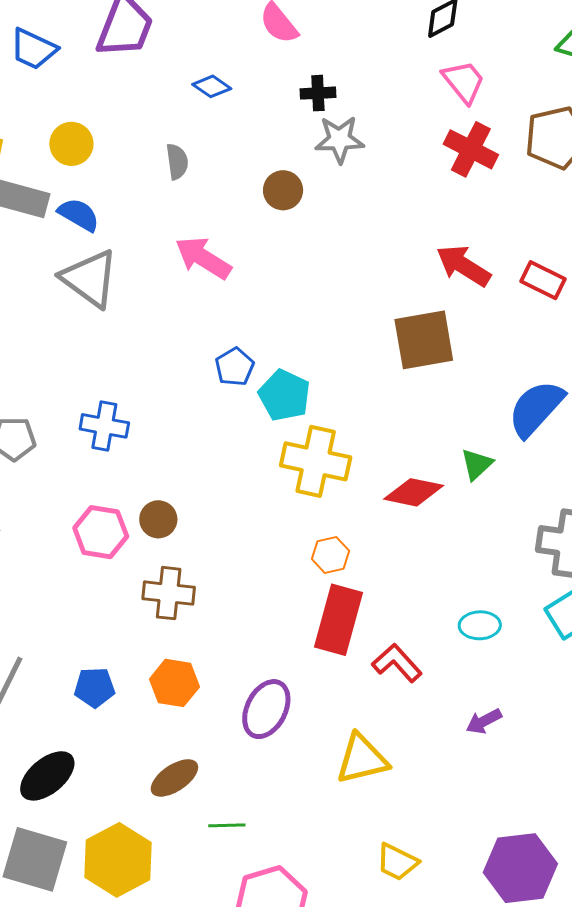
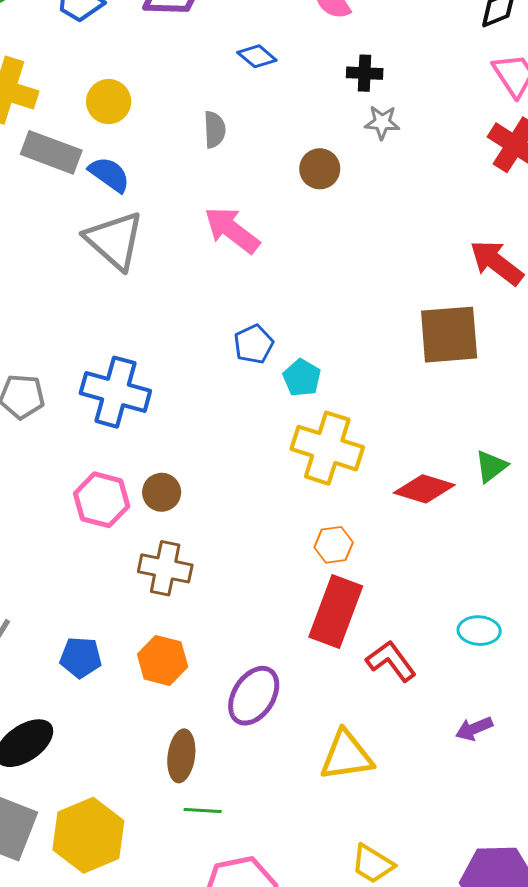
gray star: (339, 139) -> (382, 122), size x0.7
cyan pentagon: (284, 395) -> (302, 378), size x0.7
blue cross: (104, 426) -> (115, 392), size x1.4
brown ellipse: (174, 778) -> (181, 756), moved, turned -54

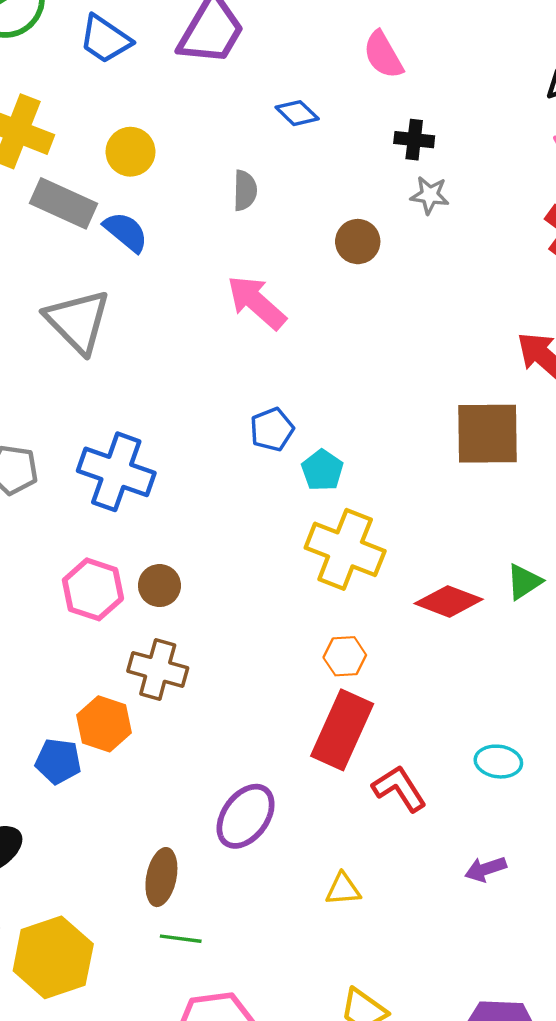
gray triangle: (114, 240) -> (78, 321), moved
orange hexagon: (163, 660) -> (104, 724), moved
yellow triangle: (346, 756) -> (343, 889), size x0.6

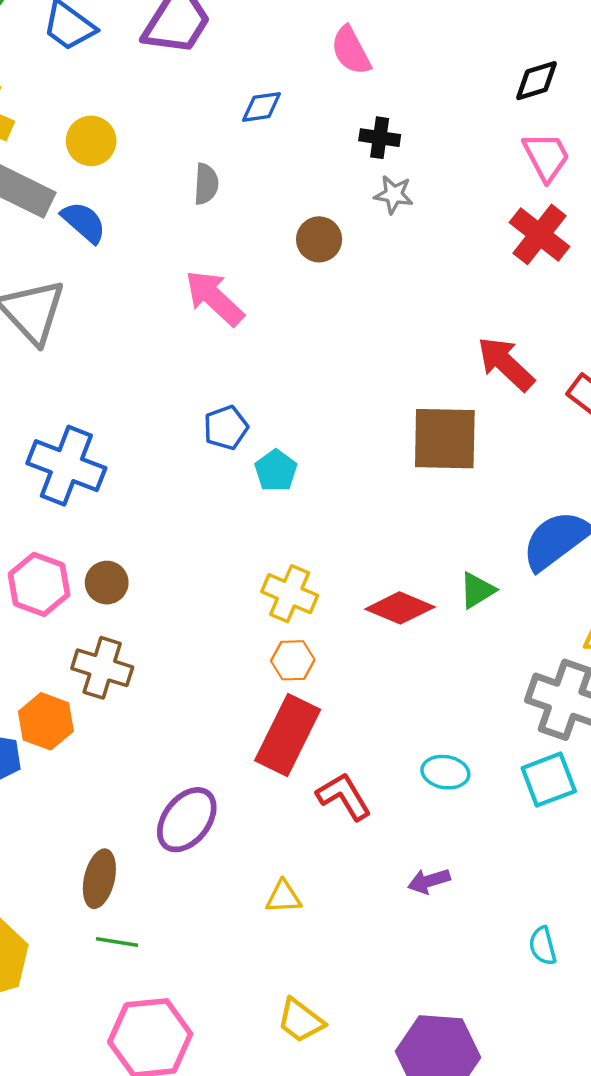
blue diamond: (297, 113) -> (262, 107), turned -54
yellow cross: (345, 549) -> (290, 594), moved, size x0.7

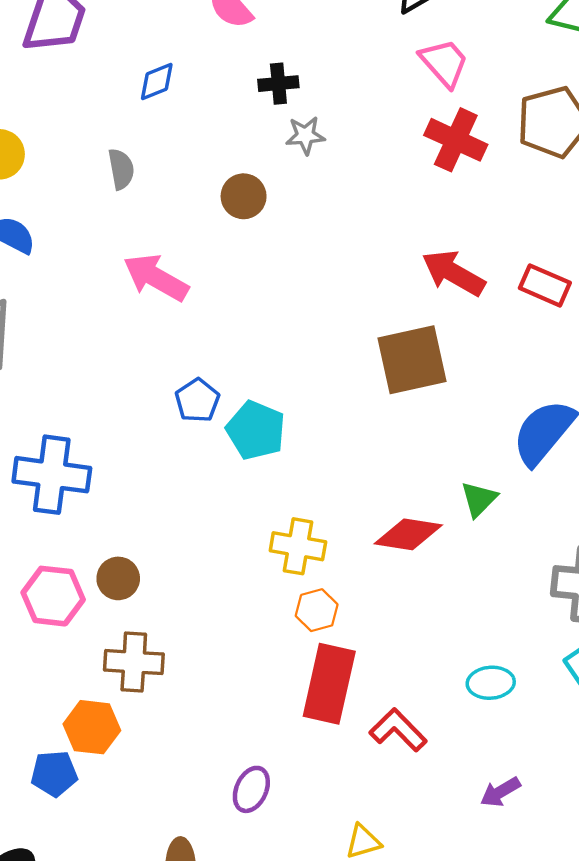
cyan pentagon: (276, 471) -> (256, 430), size x1.4
purple ellipse: (187, 820) -> (251, 789), size x0.7

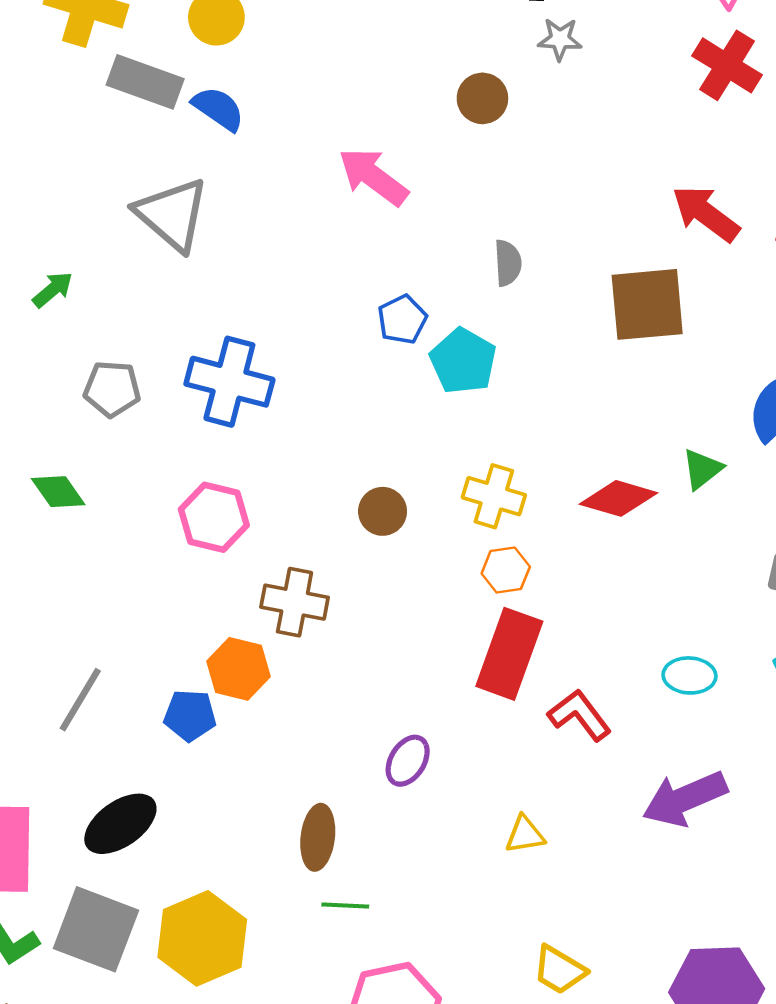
gray semicircle: (121, 169) -> (508, 263), moved
brown circle: (118, 578) -> (383, 511), moved
purple arrow: (500, 792) -> (685, 799), size x1.8

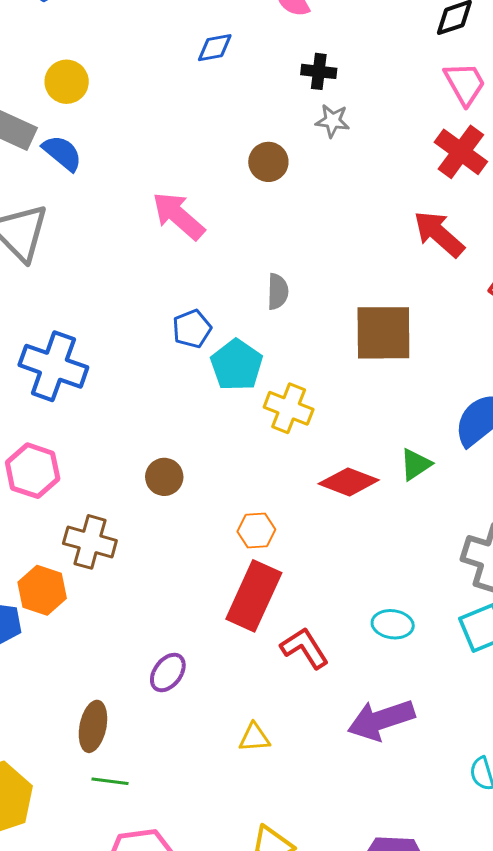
red arrow: (706, 213) -> (439, 234), moved
yellow cross: (494, 496) -> (289, 408), moved

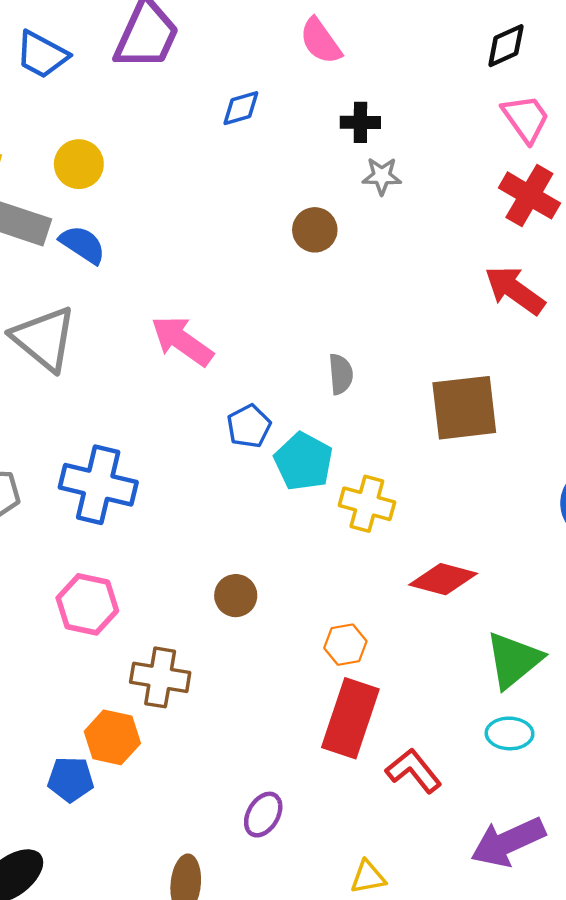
pink arrow: (178, 216) -> (182, 341), moved
green triangle: (416, 464) -> (514, 660), moved, size x1.6

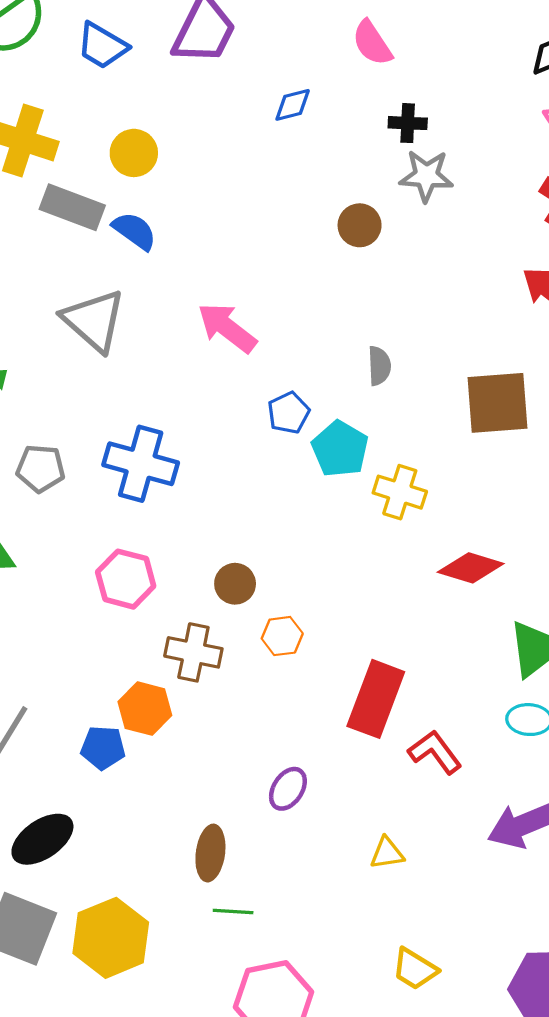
gray star: (382, 176) -> (426, 176), size x1.4
brown circle: (236, 596) -> (235, 584), moved
orange hexagon: (345, 645) -> (282, 636), moved

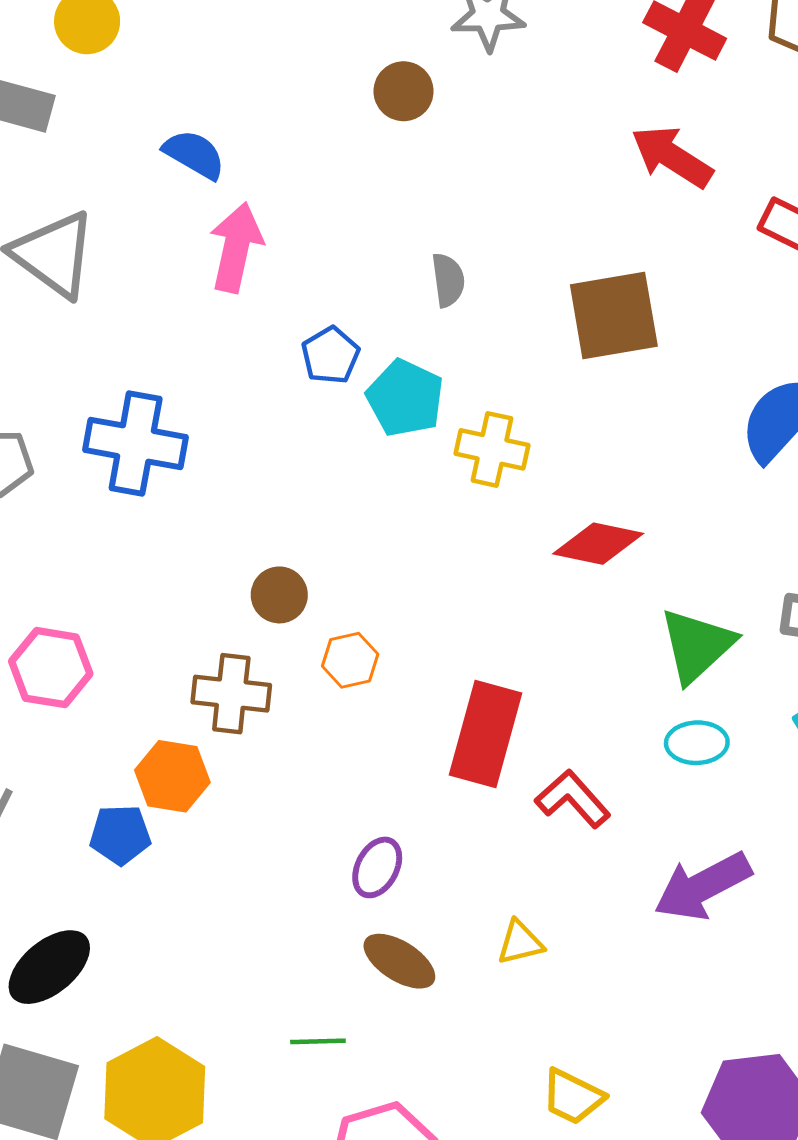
blue semicircle: (134, 231) -> (194, 154), moved
pink arrow: (227, 328) -> (236, 247), turned 70
pink hexagon: (126, 579) -> (51, 668), moved
brown ellipse: (210, 853) -> (399, 961), moved, turned -60

